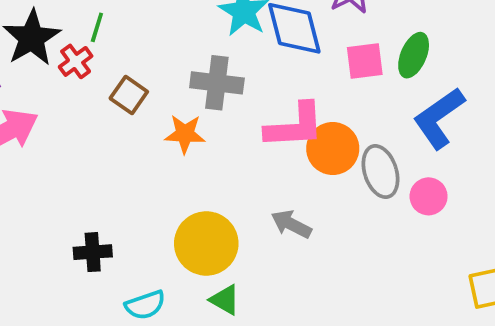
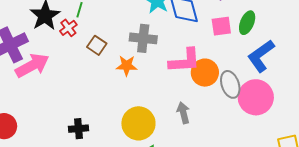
pink circle: (429, 196) -> (256, 97), size x1.8
gray arrow: (291, 224) -> (183, 113), turned 50

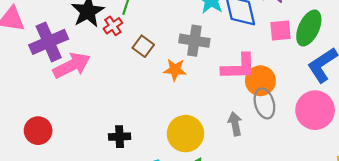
green ellipse: (247, 23) -> (309, 28), size x1.4
gray ellipse: (230, 84) -> (264, 103), moved

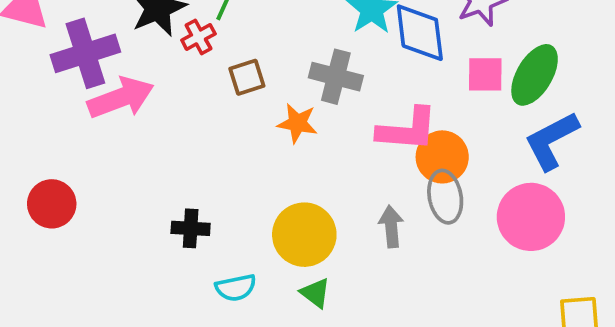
brown square: (143, 46) -> (247, 77), turned 30

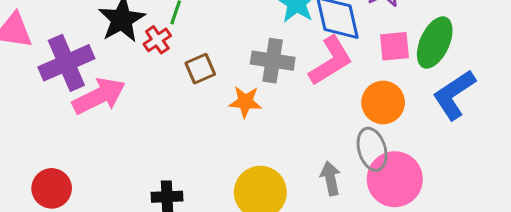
pink L-shape: (407, 130) -> (331, 61), moved, turned -30
orange circle: (442, 157) -> (383, 102), moved
pink circle: (531, 217) -> (395, 179), moved

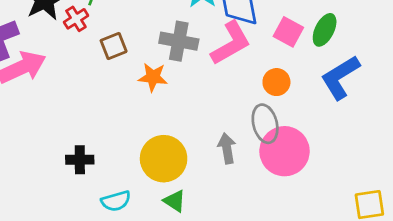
green ellipse: (435, 42) -> (325, 30), size x0.7
pink square: (394, 46) -> (288, 32), turned 32
orange circle: (383, 102) -> (276, 82), size x0.7

